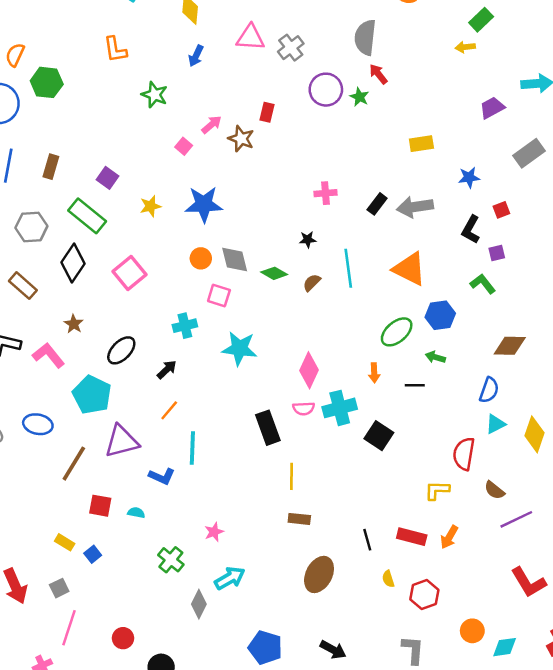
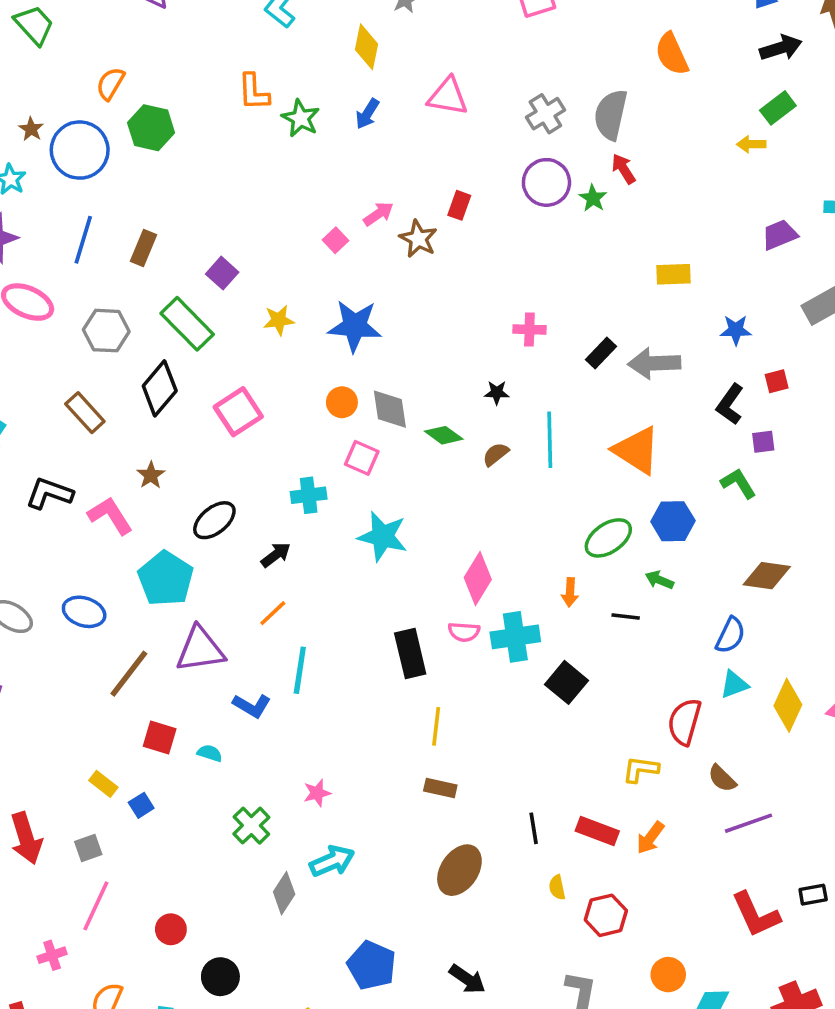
gray cross: (291, 48) -> (545, 114), moved
green star: (155, 95) -> (301, 118), moved

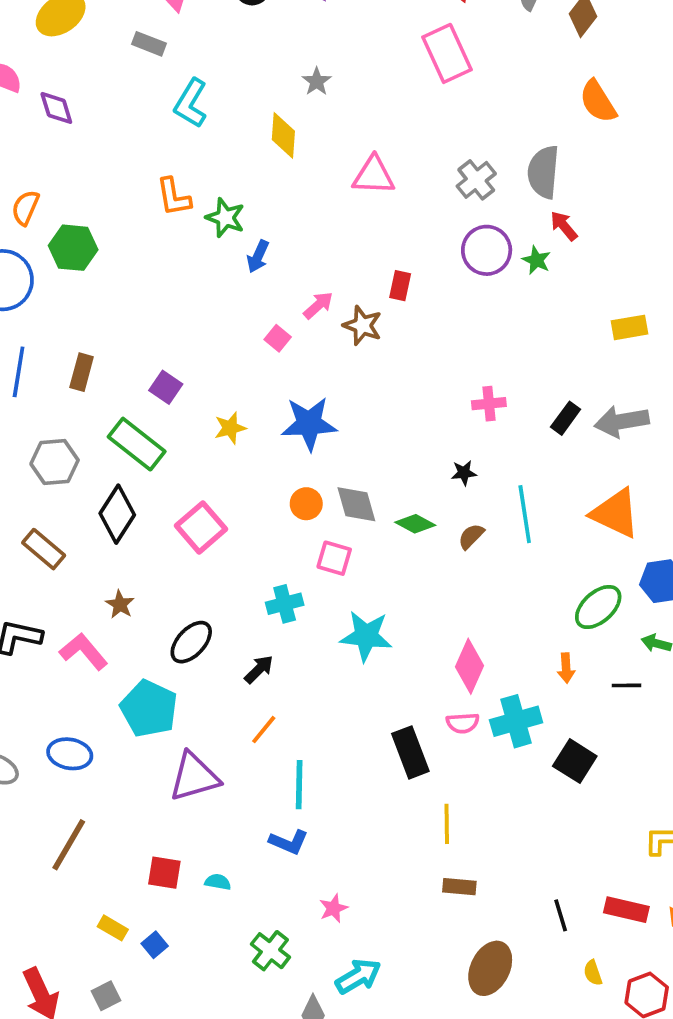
blue arrow: (367, 114) -> (258, 256), moved
brown line: (129, 674) -> (69, 845), moved
blue L-shape: (252, 706) -> (289, 842), moved

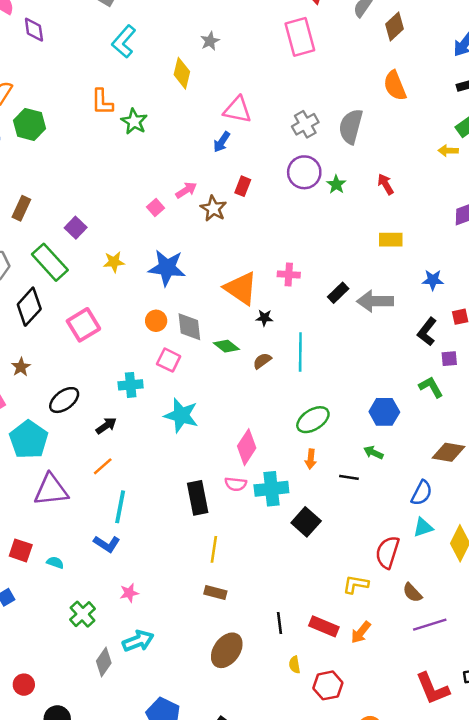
red arrow: (564, 226) -> (386, 184), moved
blue arrow: (258, 256) -> (222, 142), moved
orange triangle: (615, 513) -> (241, 288), moved
green ellipse: (598, 607) -> (313, 420), moved

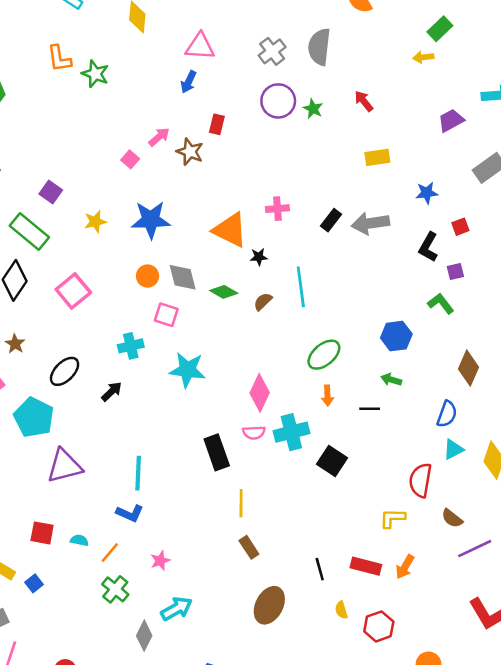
brown diamond: (448, 452) -> (469, 368), turned -68
orange line: (103, 466) -> (110, 553), moved
brown rectangle: (215, 592) -> (249, 547), turned 50

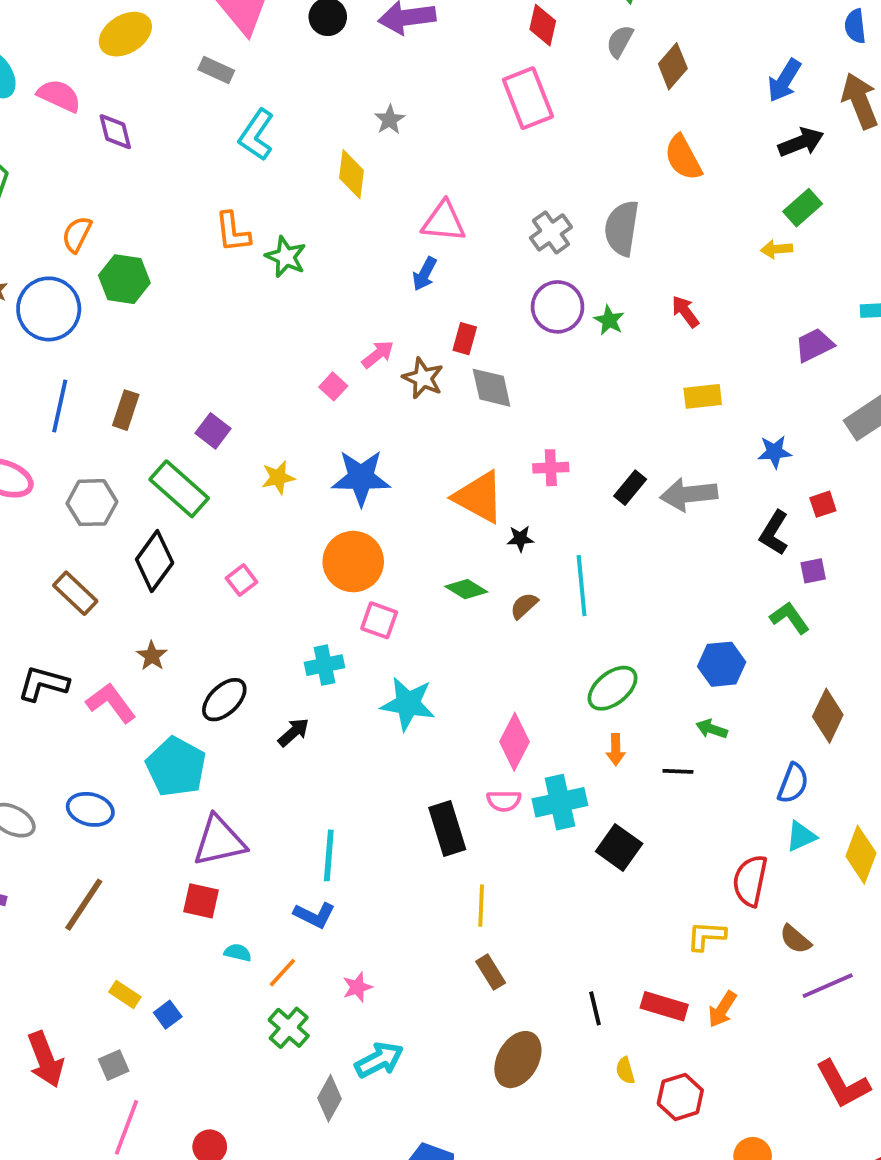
orange circle: (148, 276) -> (353, 562), size x1.8
gray diamond: (183, 277) -> (492, 388), moved
pink square: (73, 291) -> (242, 580), size x0.6
red square: (42, 533) -> (201, 901), moved

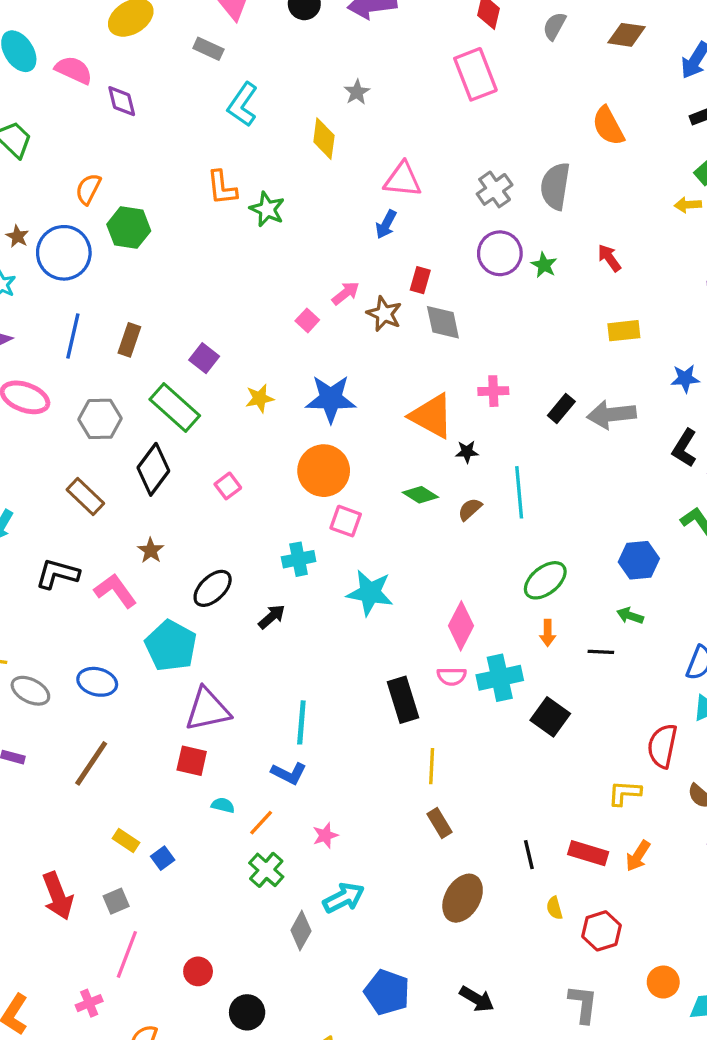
brown diamond: (673, 66) -> (626, 35), moved, turned 57

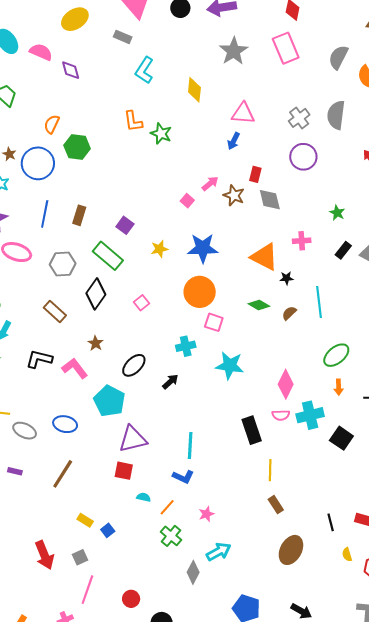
gray semicircle: (554, 26) -> (338, 57), moved, size x1.4
gray star: (357, 92) -> (234, 51), moved, size x1.8
green star: (544, 265) -> (337, 213), moved

